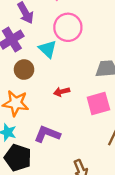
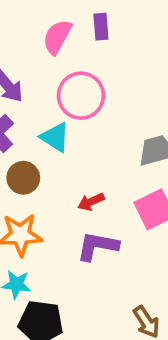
purple L-shape: (47, 134) -> (98, 246), moved

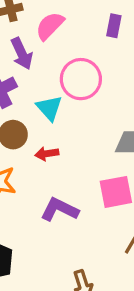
pink semicircle: (57, 37) -> (50, 26), moved
red arrow: (91, 202) -> (47, 154), moved

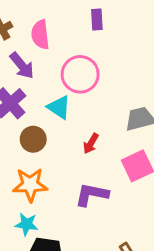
pink semicircle: (50, 26) -> (40, 35), turned -36
red arrow: (47, 154) -> (91, 144), moved, turned -36

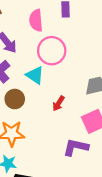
pink semicircle: (40, 35) -> (36, 20), moved
purple L-shape: (92, 195) -> (76, 147), moved

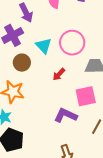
pink circle: (52, 51) -> (72, 43), moved

